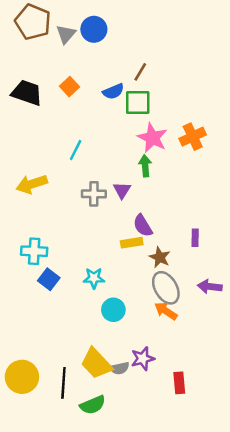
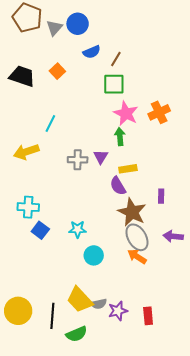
blue semicircle: (113, 91) -> (92, 52), moved
cyan line: (76, 150) -> (50, 123), moved
yellow rectangle: (132, 243) -> (128, 169), moved
brown star: (160, 257) -> (132, 212), size x1.6
purple star: (143, 359) -> (118, 311), moved

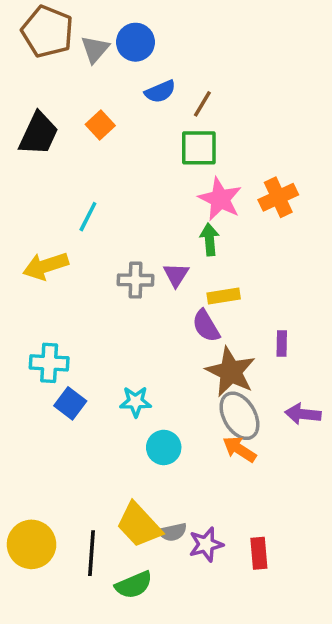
black trapezoid: (22, 76) -> (39, 134), turned 96

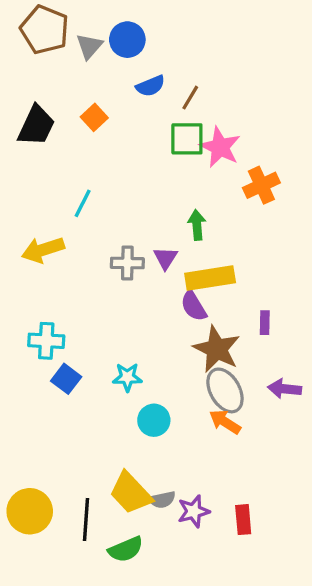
pink star: (220, 199) -> (220, 147), moved
yellow rectangle: (224, 296) -> (210, 278), size x1.6

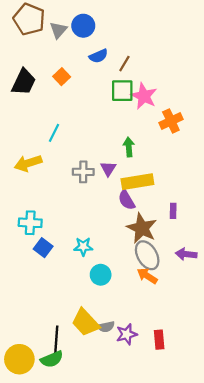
yellow circle: (30, 511) -> (19, 359), moved
green semicircle: (126, 549) -> (52, 359), moved

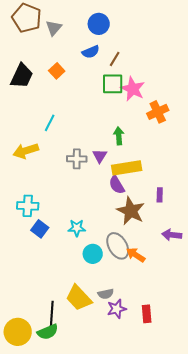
blue circle: (83, 26) -> (99, 24), moved
gray ellipse: (147, 255) -> (118, 246), moved
gray semicircle: (106, 327) -> (106, 294), moved

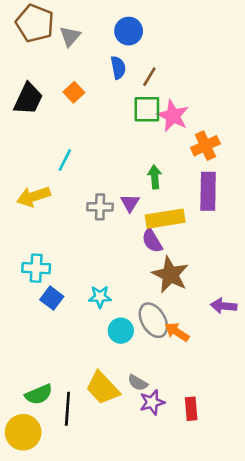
blue semicircle: (91, 52) -> (118, 68), turned -78
purple rectangle: (160, 195) -> (208, 191), moved, size x2.0
gray semicircle: (106, 294) -> (138, 383), turned 42
green semicircle: (48, 332) -> (39, 394), moved

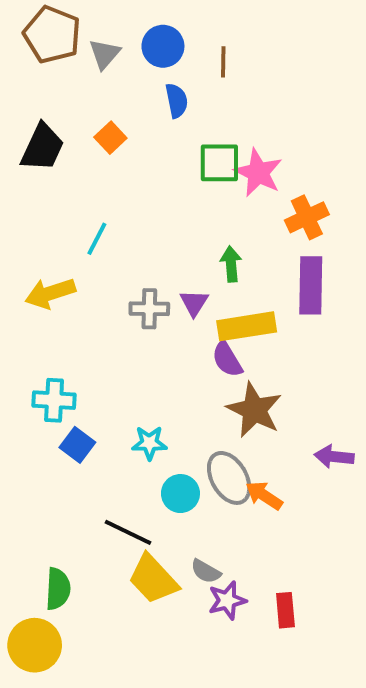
blue circle: (129, 31) -> (163, 46), moved
brown line: (149, 77) -> (223, 62), moved, turned -30
green semicircle: (39, 394) -> (58, 589), turned -64
black line: (67, 409) -> (128, 532), moved, turned -68

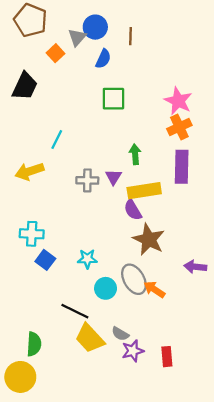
gray triangle: (105, 54) -> (77, 37), moved
blue semicircle: (177, 101) -> (103, 59), turned 36
orange square: (110, 138) -> (56, 53), moved
green square: (219, 163) -> (113, 99), moved
pink star: (258, 173) -> (178, 101), moved

